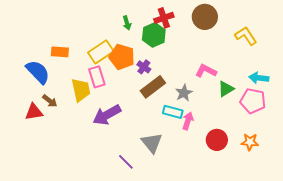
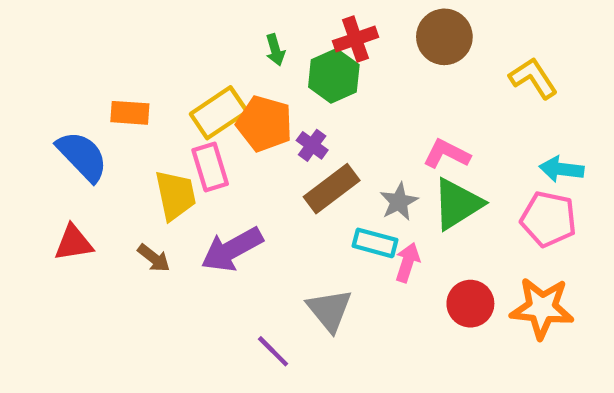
green triangle: (226, 89) -> (457, 204), moved, size x1.5
brown arrow: (50, 101) -> (154, 258), moved
orange star: (250, 142) -> (542, 308), size x1.6

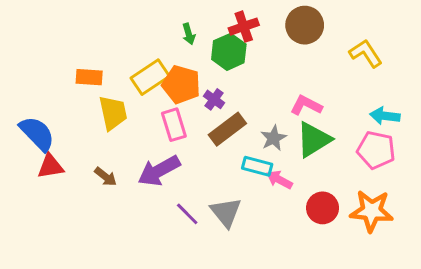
blue semicircle: (82, 156) -> (37, 134), moved
pink rectangle: (210, 167) -> (174, 125), moved
yellow trapezoid: (175, 195) -> (113, 113), moved
pink arrow: (408, 262) -> (279, 180), turned -80
purple line: (273, 351) -> (187, 214), moved

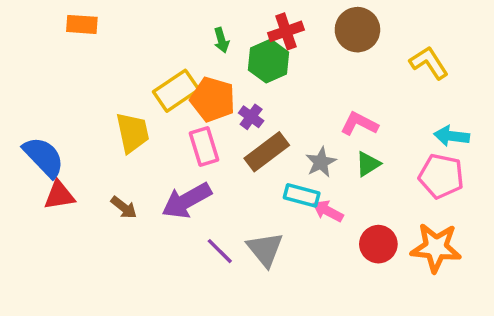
orange rectangle: (89, 77) -> (82, 24), moved
green triangle: (314, 140) -> (368, 164), size x0.6

